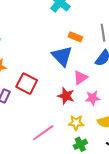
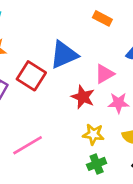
blue triangle: (62, 56) -> (64, 55), moved, turned 45
pink line: (43, 133) -> (28, 145), moved

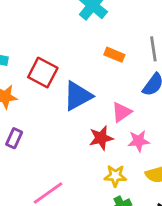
red square: (31, 76) -> (43, 73), moved
red star: (83, 97) -> (101, 138), turned -30

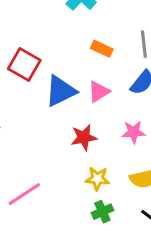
pink triangle: (121, 112) -> (99, 92), moved
pink star: (139, 141) -> (134, 132), moved

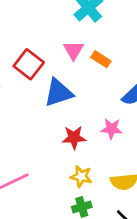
pink triangle: (99, 92) -> (73, 50), moved, turned -35
pink star: (134, 132) -> (112, 129), moved

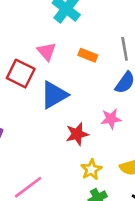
pink triangle: (73, 50) -> (47, 51), moved
yellow star: (81, 176) -> (91, 170), turned -30

